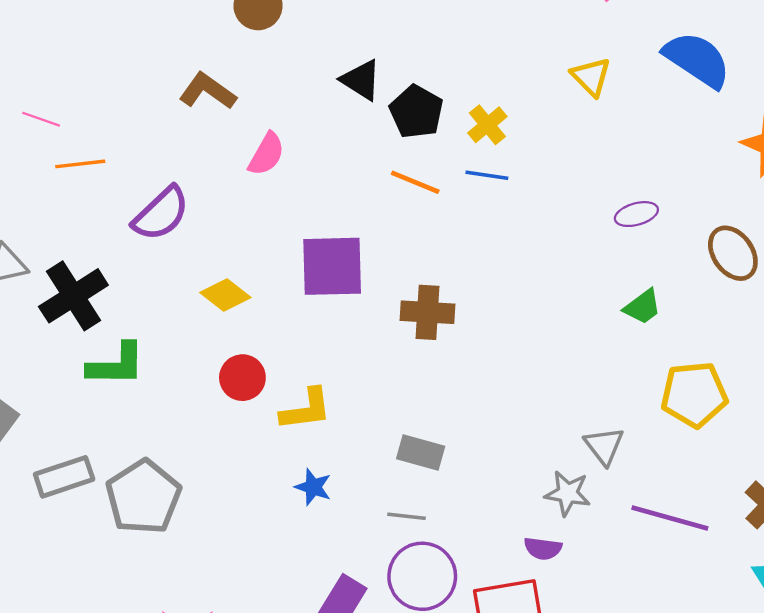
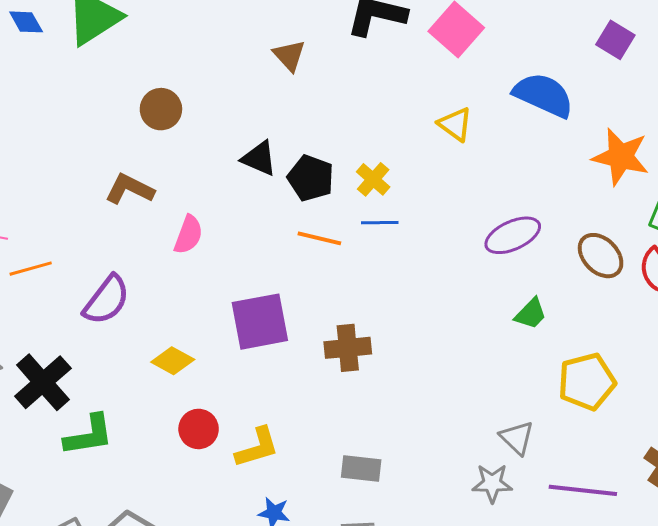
purple ellipse: (636, 214) -> (513, 235), size x1.5

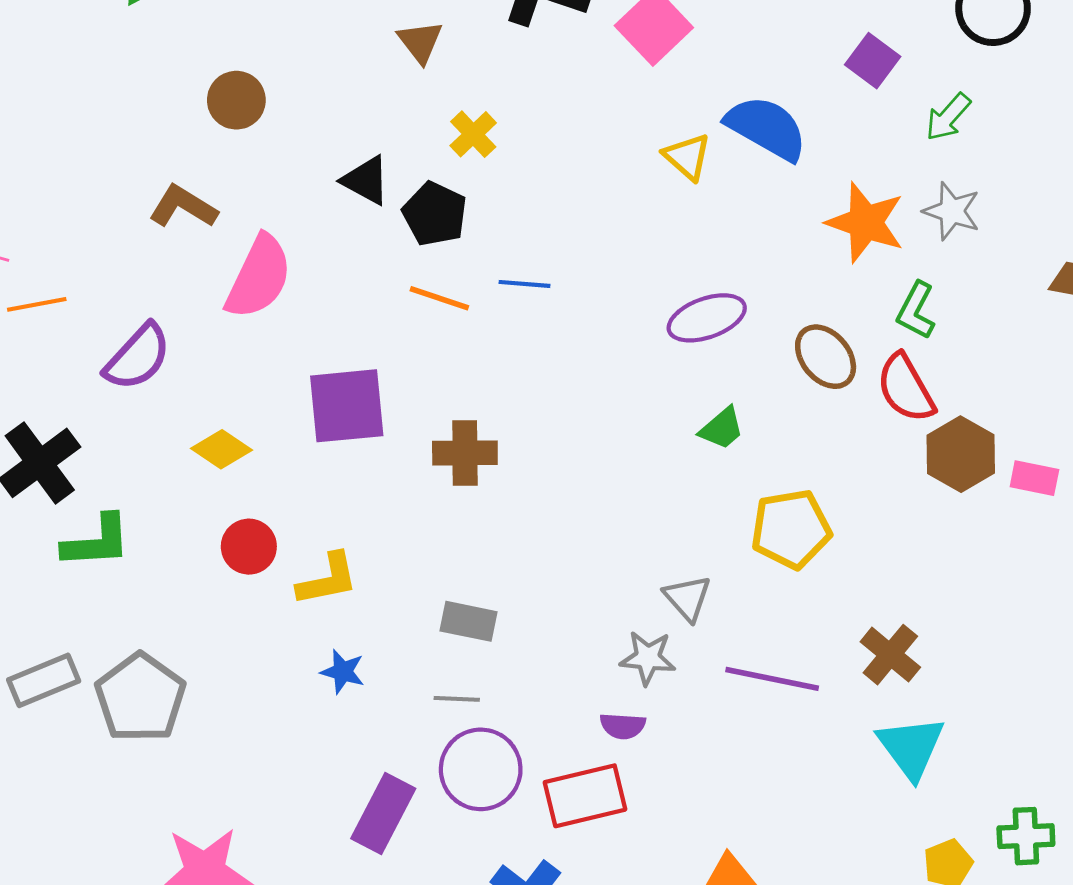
yellow triangle: (455, 124) -> (687, 157), moved
yellow cross: (373, 179) -> (473, 134), moved
pink semicircle: (188, 235) -> (259, 277), size x1.6

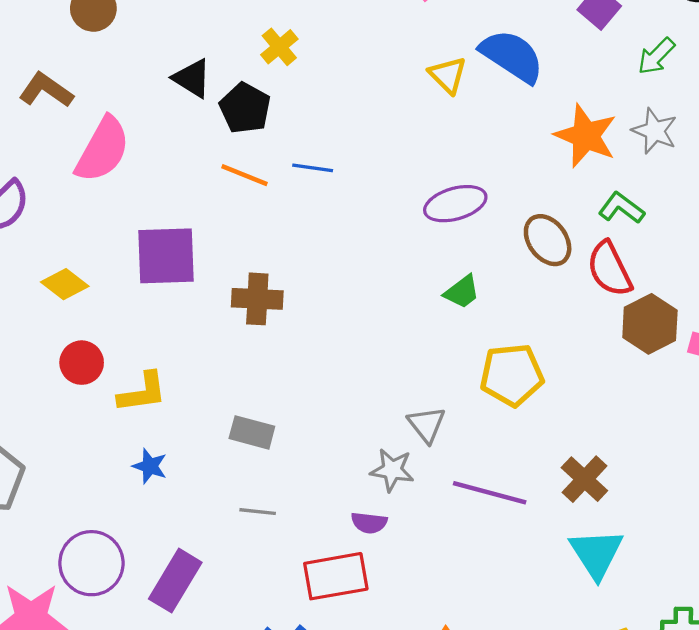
green L-shape: (916, 311) -> (621, 208), turned 96
gray line: (457, 699) -> (258, 512), moved
purple circle: (481, 769) -> (91, 563), moved

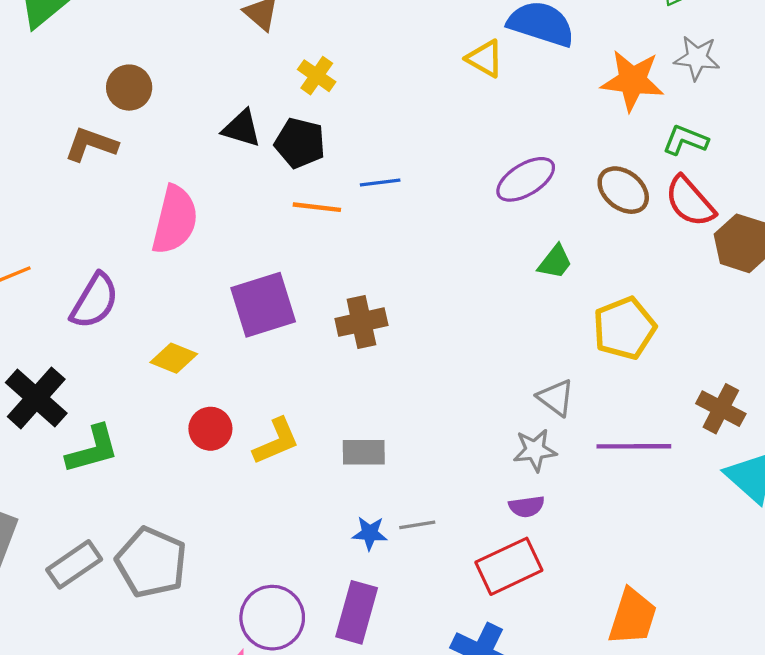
brown L-shape: (46, 90) -> (91, 144), moved
gray rectangle: (252, 432) -> (364, 452), moved
blue star: (150, 466) -> (370, 533), moved

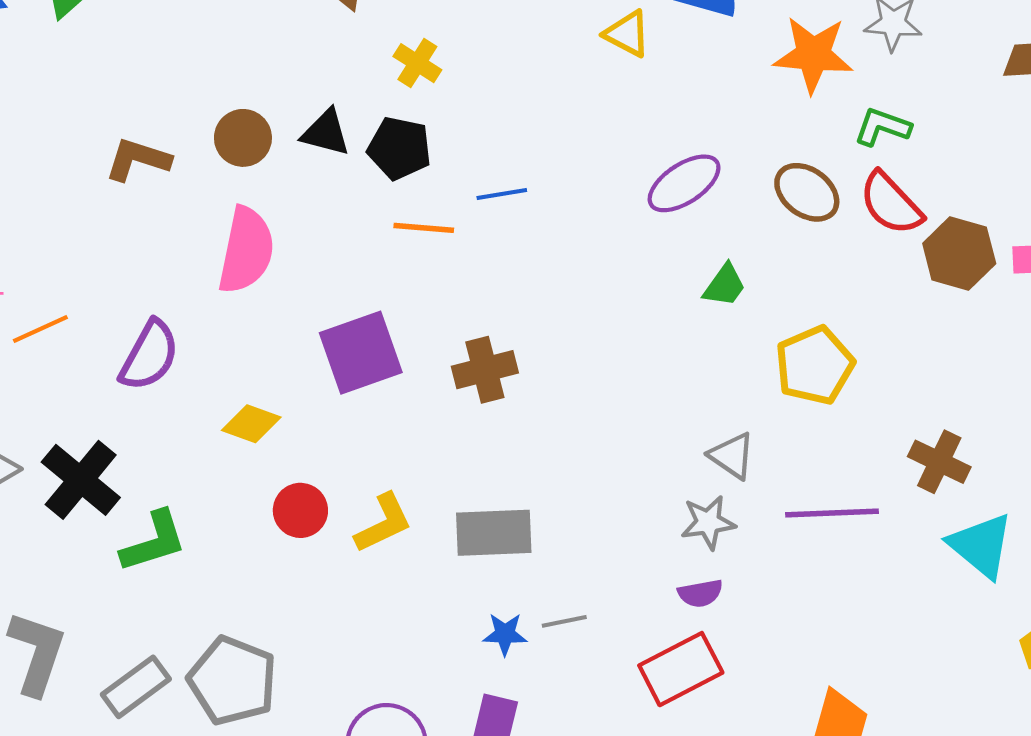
brown circle: (129, 88) -> (243, 138), moved
gray rectangle: (364, 452) -> (494, 533), size x1.4

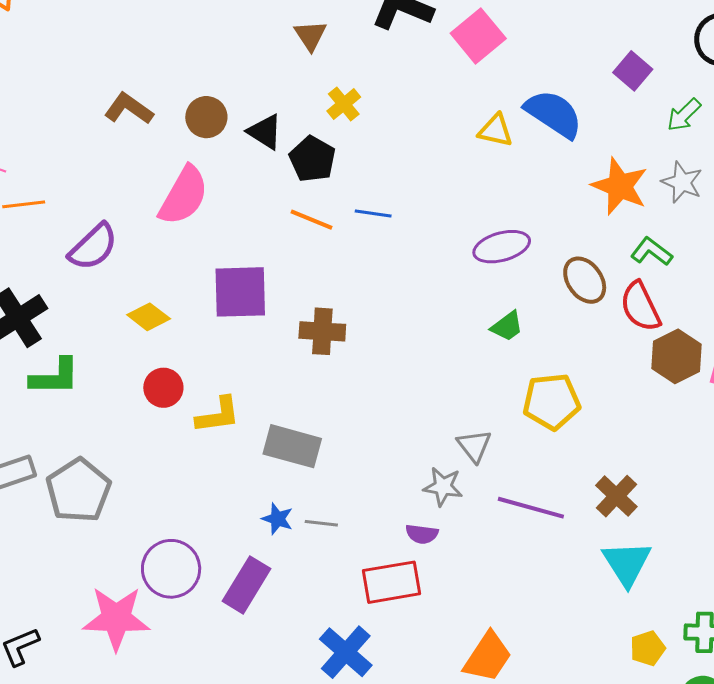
yellow triangle: (627, 34) -> (496, 130), turned -33

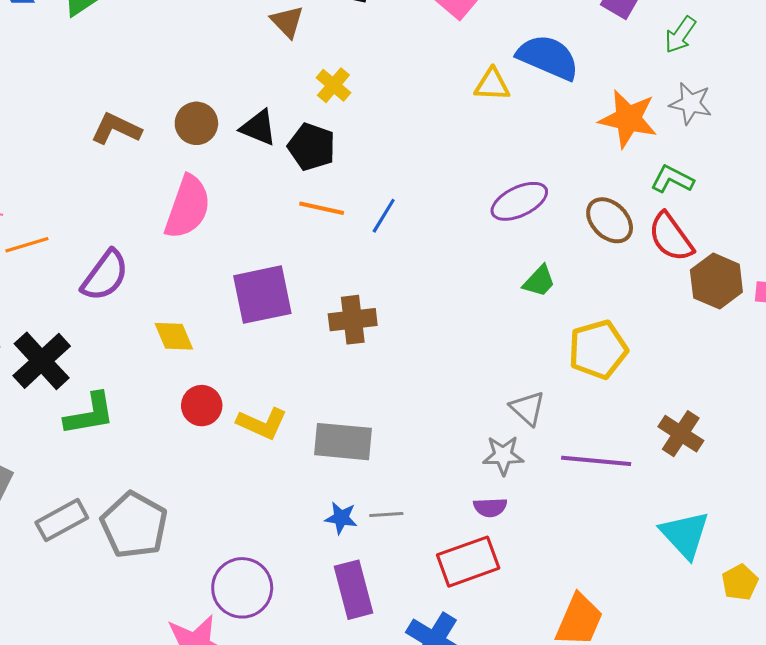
blue line: (373, 213) -> (384, 216), moved, turned -57
yellow diamond: (149, 317) -> (174, 336), turned 39
yellow L-shape: (218, 415) -> (262, 423), turned 42
cyan triangle: (627, 563) -> (685, 535), moved
purple rectangle: (246, 585) -> (354, 590), moved, turned -36

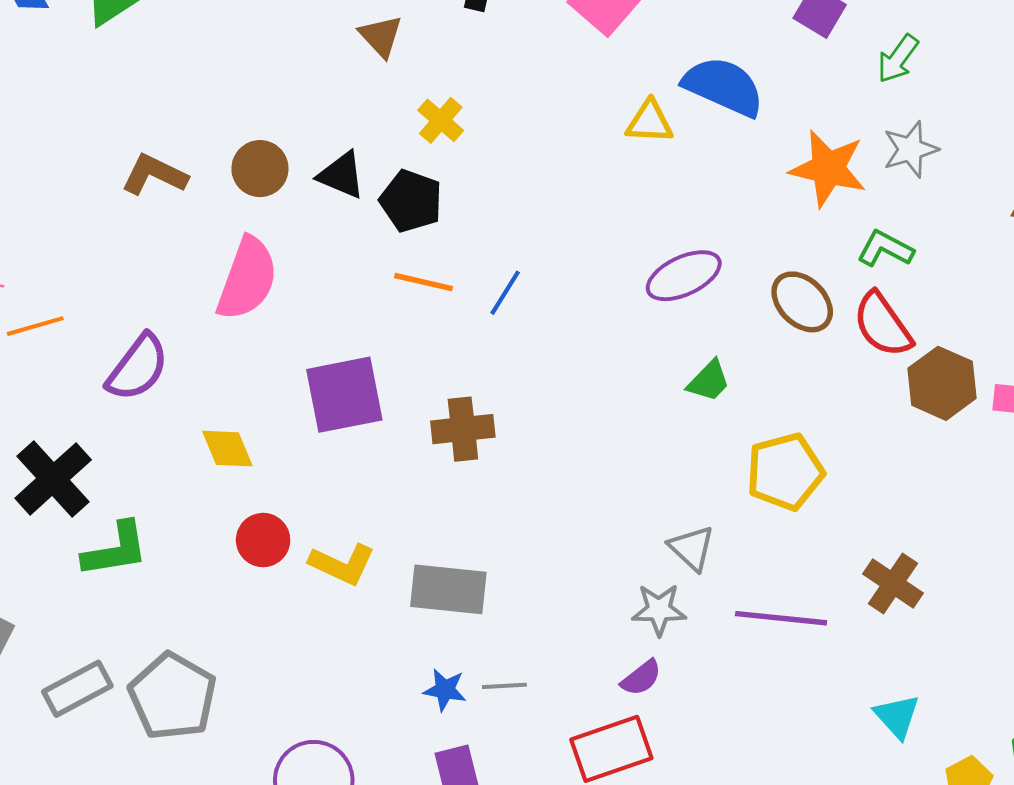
gray star: (691, 103) -> (910, 149), turned -30
purple semicircle: (490, 507) -> (641, 678), turned -36
cyan triangle: (685, 535) -> (897, 716), size x0.7

